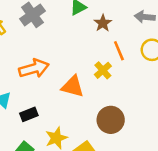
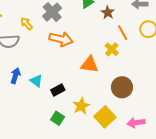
orange arrow: (34, 68) -> (61, 39), moved, turned 35

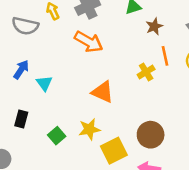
orange triangle: (90, 64) -> (103, 92), moved
brown circle: (122, 87) -> (151, 135), moved
black rectangle: (58, 90) -> (21, 119), moved, turned -64

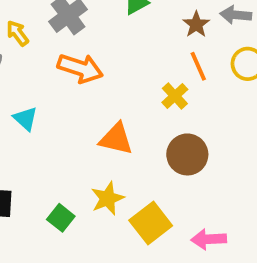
brown star: (154, 26) -> (196, 24), moved
cyan triangle: (44, 83) -> (25, 119), moved
brown circle: (151, 135) -> (187, 154), moved

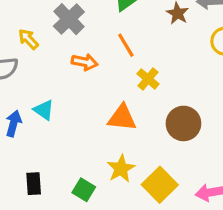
orange line: (198, 66) -> (126, 45), moved
orange arrow: (80, 68) -> (85, 62), size x0.7
yellow cross: (175, 96) -> (148, 79), moved

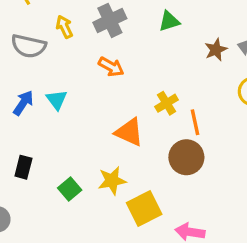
orange line: (126, 45) -> (195, 122), moved

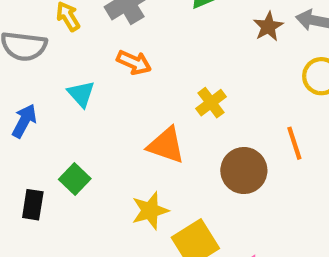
cyan triangle: (57, 100) -> (81, 94), moved
orange line: (195, 122) -> (294, 143), moved
green square: (70, 189) -> (75, 179), moved

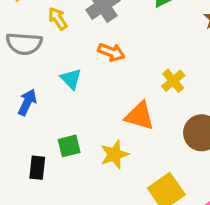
green square: (75, 179) -> (69, 146), turned 35
yellow star: (150, 211) -> (114, 154), moved

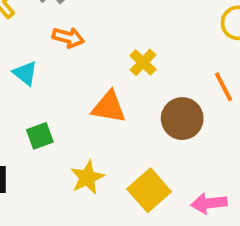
green square: (69, 146) -> (40, 136), moved
yellow star: (114, 154) -> (87, 178), moved

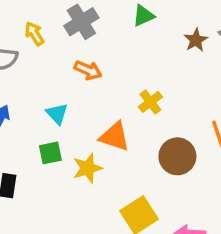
cyan triangle: (25, 73) -> (57, 114), moved
yellow star: (87, 178) -> (88, 168), moved

